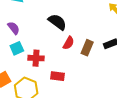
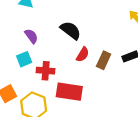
purple semicircle: (14, 28) -> (31, 36), moved
red rectangle: (57, 76) -> (69, 92), size x1.6

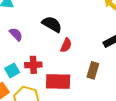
cyan square: (24, 59) -> (12, 70), moved
brown rectangle: (104, 60) -> (93, 70), moved

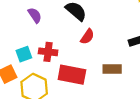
brown rectangle: (93, 70) -> (112, 69), turned 63

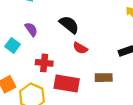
red semicircle: (87, 37) -> (80, 48), turned 88
cyan square: (24, 54) -> (13, 45), moved, turned -32

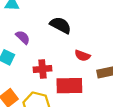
red semicircle: (80, 48) -> (82, 56), moved

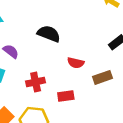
red rectangle: (69, 86) -> (66, 96), size x0.6

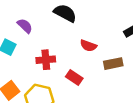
red rectangle: (66, 96) -> (74, 78), turned 35

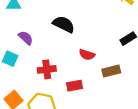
red rectangle: (74, 78) -> (74, 86), turned -42

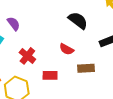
black semicircle: (64, 24) -> (78, 20), moved
red cross: (47, 69) -> (27, 56), turned 35

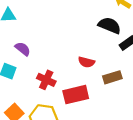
black semicircle: (78, 20) -> (110, 25), moved
red rectangle: (50, 75) -> (76, 95), size x1.5

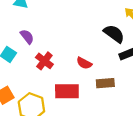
red cross: (46, 80) -> (44, 61), moved

